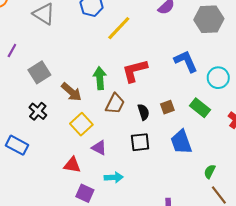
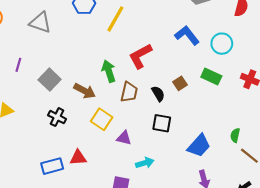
black square: (140, 142) -> (162, 123), turned 30
blue trapezoid: (181, 142) -> (199, 146), moved, turned -105
blue rectangle: (17, 145) -> (52, 166), moved, turned -30
red triangle: (72, 165) -> (78, 158), moved

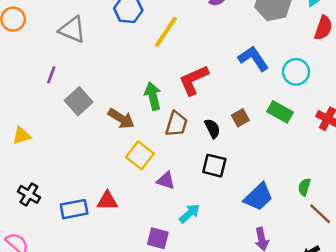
purple line: (18, 65) -> (51, 75), moved
black cross: (57, 117) -> (29, 194), moved
cyan arrow: (145, 163) -> (190, 213), turned -30

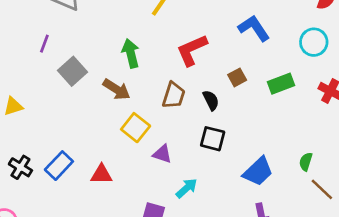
cyan circle: (296, 72) -> (314, 42), moved
green arrow: (153, 96) -> (131, 53), moved
green rectangle: (280, 112) -> (281, 84), turned -50
brown square: (240, 118) -> (237, 77), moved
blue rectangle: (74, 209) -> (59, 166), moved, turned -36

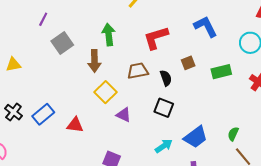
brown arrow: (117, 89) -> (94, 61), turned 50
brown trapezoid: (174, 95) -> (138, 71), turned -125
cyan arrow: (187, 188) -> (164, 146), moved

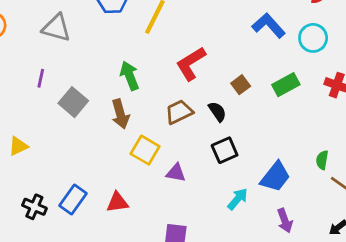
blue L-shape: (206, 27) -> (269, 26), moved
black square: (164, 108) -> (225, 150), turned -30

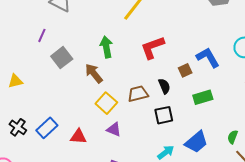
blue L-shape: (269, 26) -> (208, 57), moved
green rectangle: (286, 85) -> (203, 97), moved
brown trapezoid: (179, 112) -> (138, 94), moved
brown arrow: (120, 114) -> (94, 73), turned 145
purple triangle: (176, 173) -> (114, 130), moved

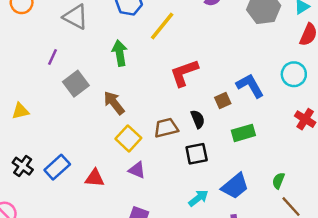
green arrow: (106, 47) -> (120, 53), moved

